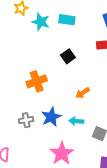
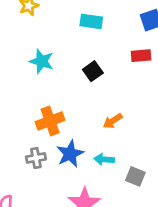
cyan star: (41, 22) -> (42, 61), moved
orange cross: (37, 81) -> (50, 121), moved

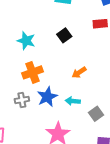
cyan star: (42, 61) -> (26, 41), moved
gray square: (135, 176) -> (96, 114), turned 32

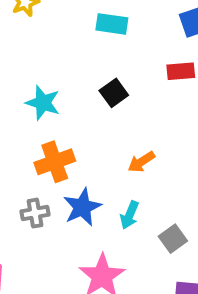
cyan arrow: (73, 101) -> (130, 215), turned -72

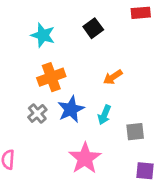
gray cross: (35, 213) -> (37, 113), turned -30
gray square: (173, 239) -> (135, 132), turned 30

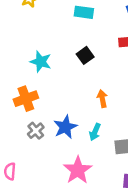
orange cross: (51, 77) -> (26, 99), moved
orange arrow: (113, 77) -> (102, 99), turned 112

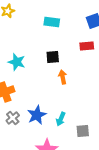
black square: (85, 55) -> (53, 57), turned 32
orange arrow: (102, 99) -> (63, 77), moved

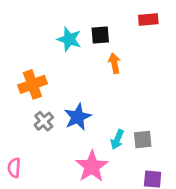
cyan star: (17, 62) -> (69, 39), moved
cyan arrow: (61, 119) -> (117, 140), moved

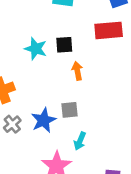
red rectangle: (148, 19) -> (109, 30), size x1.5
gray square: (143, 140) -> (70, 110), moved

